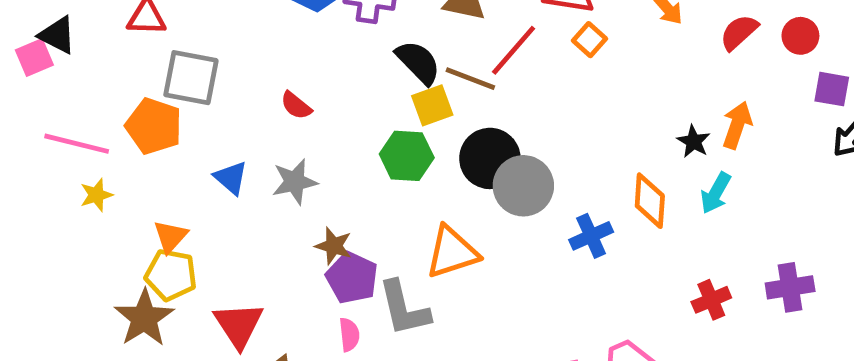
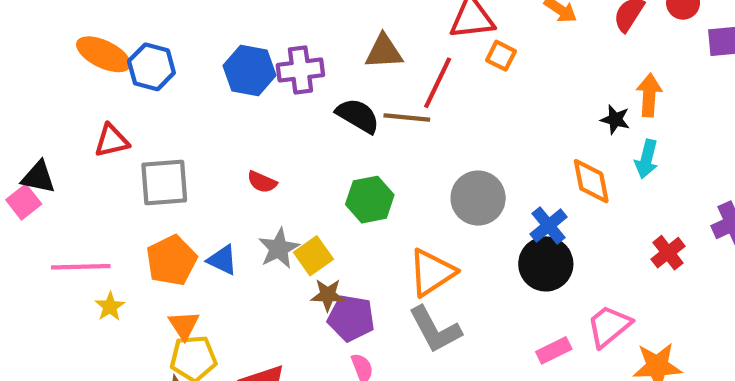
yellow square: (432, 105) -> (313, 256), moved
orange pentagon: (154, 126) -> (171, 260), moved, turned -30
black circle: (490, 158) -> (546, 264), moved
gray L-shape: (404, 308) -> (435, 330), moved

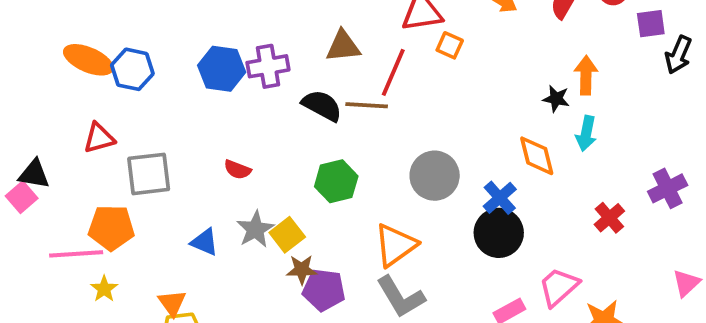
orange pentagon: (171, 260) -> (111, 228), moved, turned 30

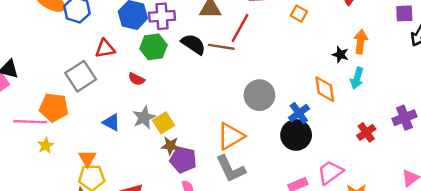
orange square: (450, 45) -> (299, 14), moved
red triangle: (99, 138) -> (105, 49), moved
gray square: (149, 174) -> (81, 76), turned -32
green hexagon: (336, 181) -> (153, 47), moved

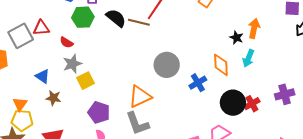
red triangle: (105, 49) -> (41, 28), moved
gray star: (144, 118) -> (72, 64), moved
black circle: (296, 135) -> (233, 103), moved
brown star: (170, 146) -> (53, 98), moved

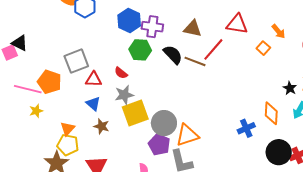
red triangle: (41, 28) -> (93, 79), moved
gray circle: (167, 65) -> (164, 123), moved
yellow square: (85, 81) -> (135, 113), size x1.5
purple pentagon: (99, 112) -> (159, 145), moved

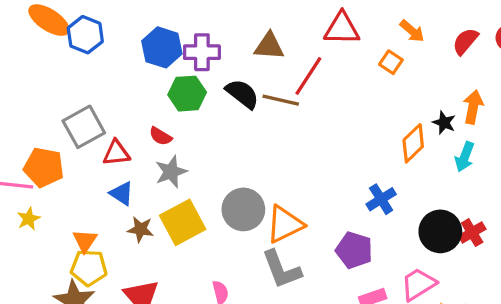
yellow square: (135, 113) -> (183, 222), moved
orange diamond: (271, 113) -> (413, 143), moved, turned 50
purple pentagon: (159, 145) -> (354, 250), moved

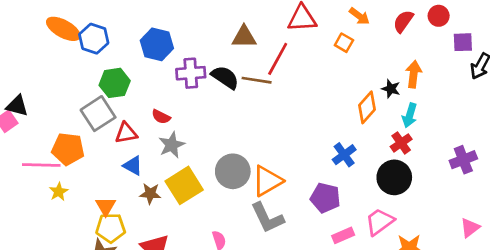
purple cross: (202, 52) -> (191, 73), moved
green hexagon: (187, 94) -> (115, 83), moved
red cross: (472, 233) -> (401, 143), moved

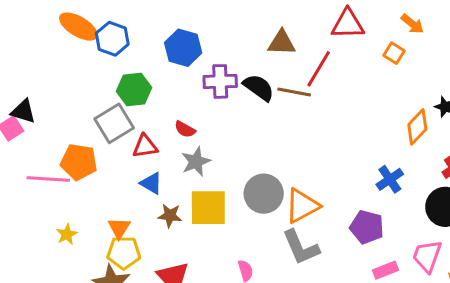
yellow square: (184, 185) -> (208, 208), turned 30
yellow star: (59, 192) -> (67, 234), moved
pink trapezoid: (380, 222) -> (427, 256), turned -36

